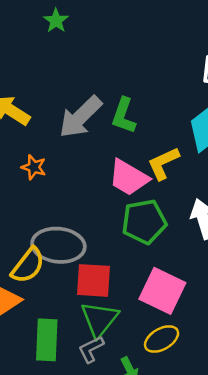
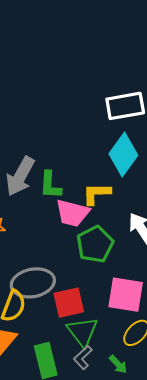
green L-shape: (124, 116) -> (50, 185), moved
yellow L-shape: (163, 163) -> (97, 194), turned 40

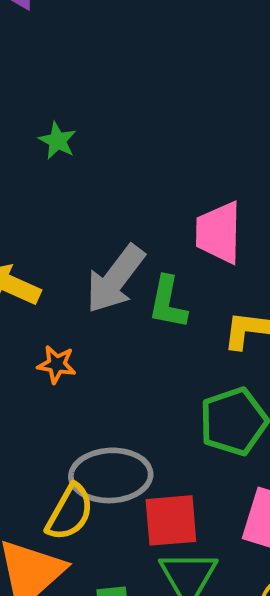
pink trapezoid: (72, 213) -> (219, 233), moved, turned 69

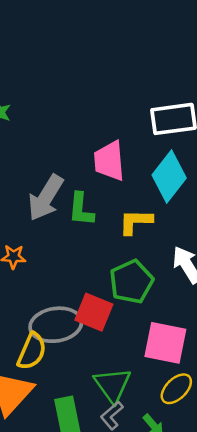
red square: (171, 520) -> (94, 312), moved, turned 33

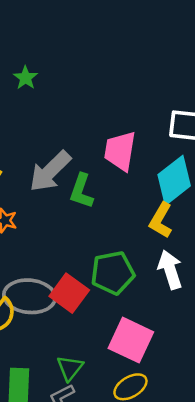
yellow L-shape: (136, 222) -> (161, 220), moved, turned -75
green triangle: (113, 385) -> (70, 368), size x0.7

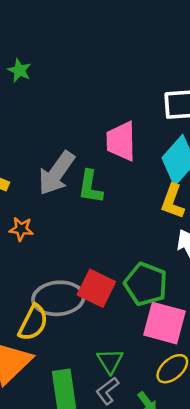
green star: (26, 78) -> (19, 70), moved
green pentagon: (113, 273) -> (146, 284), moved, turned -30

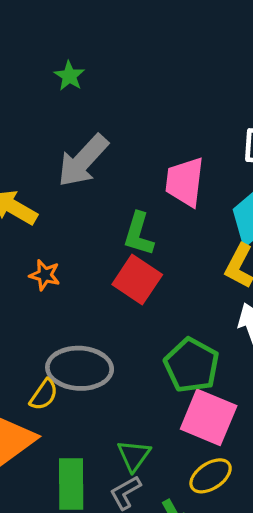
gray arrow: (56, 173) -> (83, 161), moved
red square: (96, 288) -> (137, 280), moved
yellow semicircle: (33, 323) -> (44, 395), size x0.7

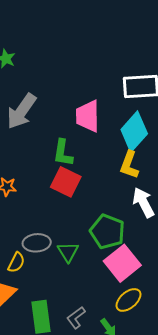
gray ellipse: (80, 368) -> (37, 243), size x0.7
pink square: (209, 417) -> (122, 263), turned 36
green triangle: (134, 456) -> (68, 252), moved

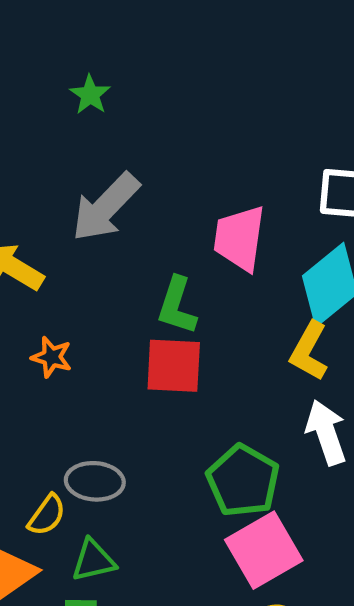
red square: (66, 182) -> (174, 366), turned -32
green triangle: (68, 252) -> (93, 560), moved, turned 40

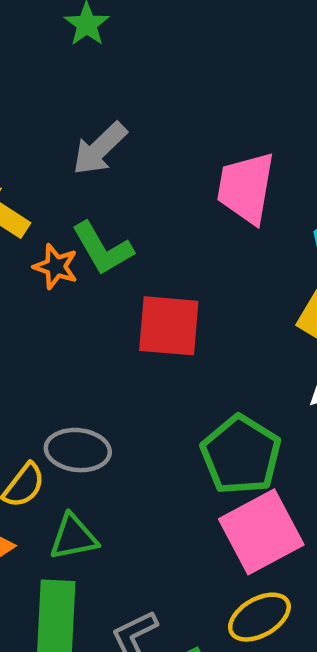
gray arrow: (106, 207) -> (100, 149), size x0.7
green L-shape: (177, 306) -> (102, 248), moved, turned -50
orange star: (52, 357) -> (56, 266), moved

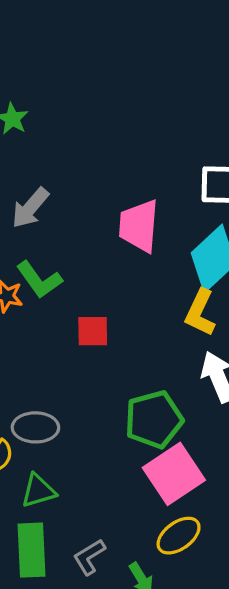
red square: (169, 326) -> (93, 331), size x0.7
green pentagon: (241, 455) -> (154, 419), turned 30

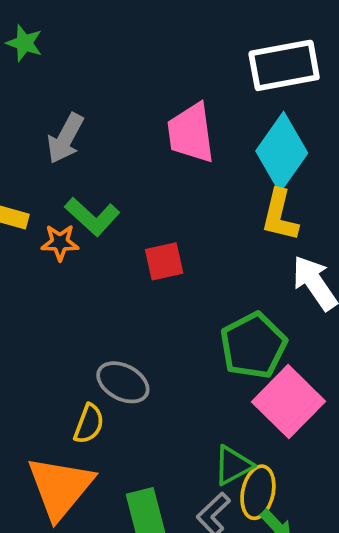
gray ellipse: (35, 427) -> (123, 382), turned 39
green triangle: (38, 491) -> (233, 465), moved
yellow ellipse: (179, 536) -> (258, 492), moved, turned -30

